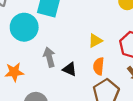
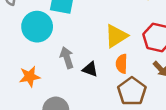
yellow triangle: (95, 41) -> (116, 36), size x1.5

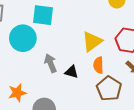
orange star: (30, 77) -> (17, 93), moved

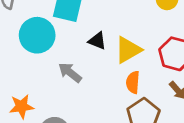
gray arrow: (51, 63) -> (70, 72), turned -36
black triangle: (71, 72) -> (97, 41), moved

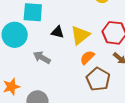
orange semicircle: (133, 82) -> (87, 58), turned 49

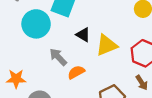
orange semicircle: (87, 58) -> (76, 72), moved

